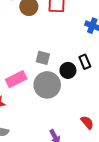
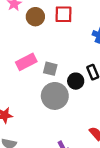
pink rectangle: (16, 79) -> (26, 62), moved

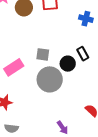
pink rectangle: (26, 62) -> (14, 67), moved

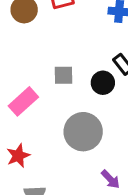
gray circle: (50, 79) -> (83, 132), moved

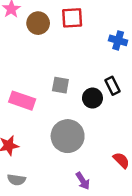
pink rectangle: (23, 101) -> (22, 101), turned 50

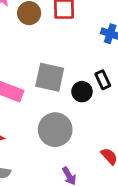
gray square: (60, 85) -> (50, 77), size x1.6

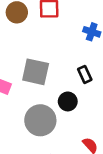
black circle: (82, 92) -> (68, 101), moved

